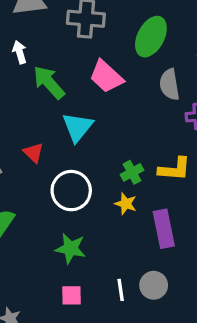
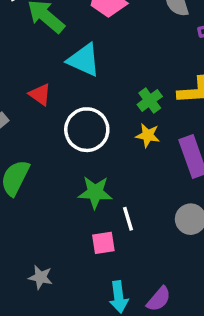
cyan triangle: (78, 127) -> (84, 60), turned -36
white line: (121, 290) -> (128, 219), moved

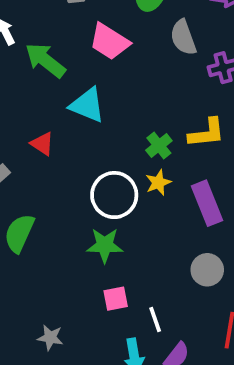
white circle: (87, 130) -> (114, 195), moved
yellow star: (148, 135) -> (158, 183), turned -30
white line: (128, 219) -> (155, 320), moved

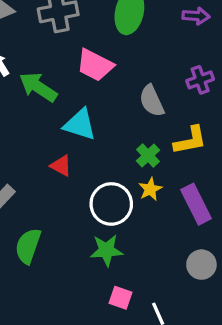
gray semicircle: (183, 37) -> (152, 101), moved
red triangle: (42, 144) -> (61, 166), moved
pink square: (116, 299) -> (121, 298), turned 35

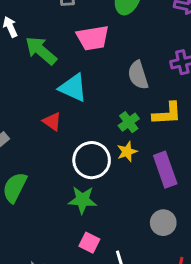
pink trapezoid: (95, 65) -> (93, 38), turned -44

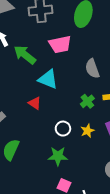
yellow star: (127, 152) -> (87, 131), moved
white circle: (92, 160) -> (63, 129), size x0.6

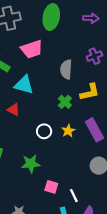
gray semicircle: (92, 69) -> (66, 69), turned 30
green star: (58, 156) -> (31, 164), moved

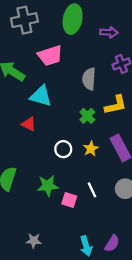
purple arrow: (91, 18) -> (109, 32), moved
pink square: (51, 187) -> (69, 200), moved
white line: (74, 196) -> (92, 190), moved

